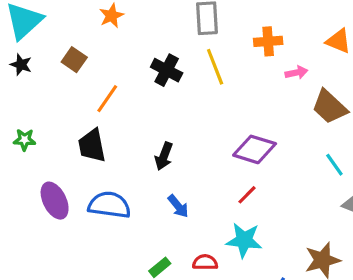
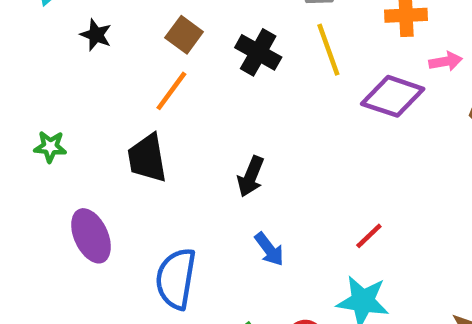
brown square: (74, 60) -> (184, 35), moved
black star: (21, 65) -> (96, 35), moved
purple diamond: (255, 149) -> (393, 96), moved
blue semicircle: (109, 205) -> (176, 279), moved, turned -90

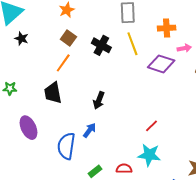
black star: (96, 35) -> (21, 39), moved
blue arrow: (269, 249) -> (89, 130), moved, turned -105

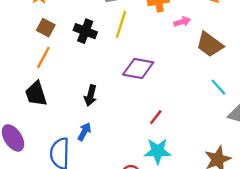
yellow line: (132, 44) -> (121, 24), turned 45
purple diamond: (161, 64) -> (138, 68), moved

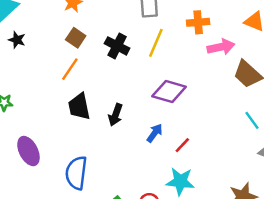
pink arrow: (182, 22) -> (221, 47), size x1.5
black trapezoid: (36, 94) -> (79, 107), moved
blue arrow: (84, 132) -> (155, 133), moved

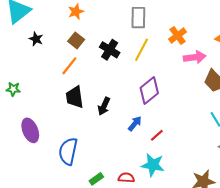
orange cross: (198, 22) -> (178, 35), turned -36
black star: (17, 40) -> (36, 39), moved
purple diamond: (169, 92) -> (149, 90), turned -60

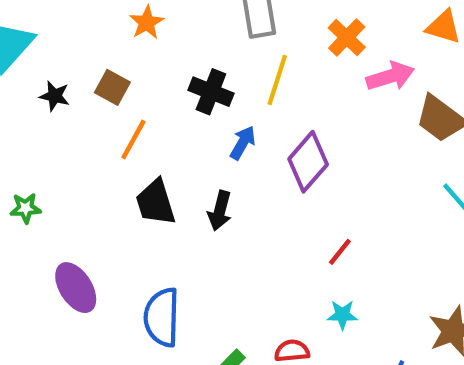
orange star: (76, 12) -> (147, 23), moved
brown square: (76, 40) -> (112, 87), moved
blue arrow: (135, 124) -> (243, 143), moved
cyan star: (153, 165) -> (342, 315), size x0.6

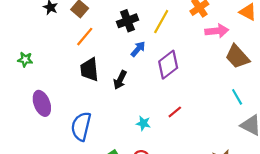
black cross: (211, 92) -> (128, 21), turned 36
cyan star: (342, 315) -> (143, 123), moved

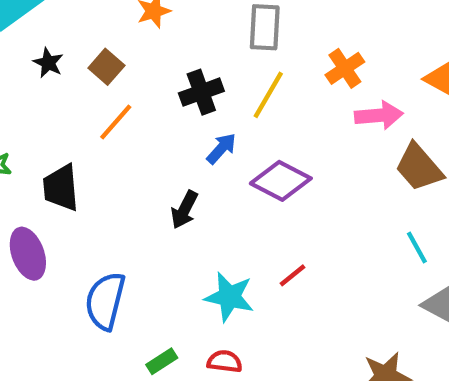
purple diamond: (168, 65) -> (281, 181), turned 64
black trapezoid: (89, 70) -> (61, 188), moved
cyan star: (143, 123) -> (229, 297), size x1.6

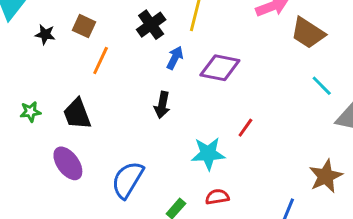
blue semicircle: (105, 301) -> (128, 180), turned 33

